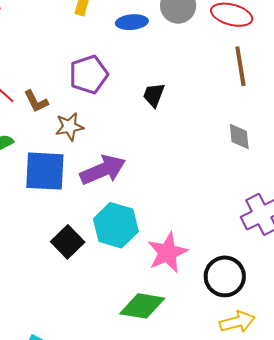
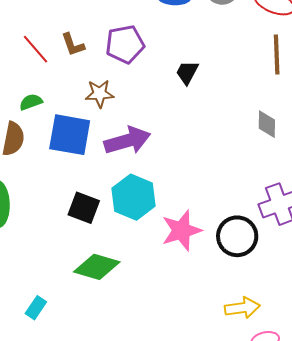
brown L-shape: (36, 101) -> (73, 45), moved
black square: (68, 242) -> (84, 208), turned -32
black circle: (225, 276) -> (237, 236), moved
green diamond: (142, 306) -> (97, 267), moved

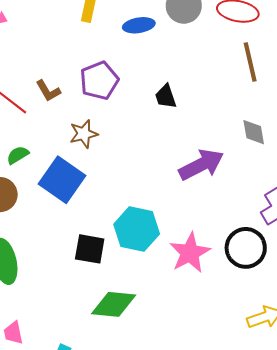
black trapezoid: (187, 72) -> (166, 97), turned -36
blue square: (70, 135) -> (62, 180), turned 36
purple arrow: (127, 141) -> (201, 165), moved

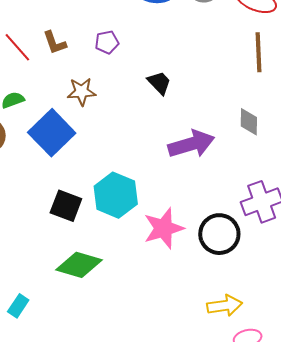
purple pentagon: (99, 81) -> (107, 42), size x0.6
black trapezoid: (166, 97) -> (159, 83), moved, turned 144

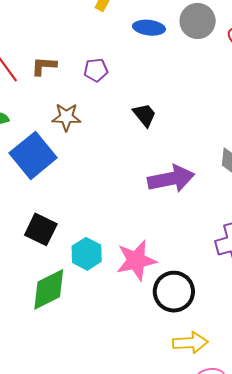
brown L-shape: (55, 43) -> (44, 66), turned 108
cyan hexagon: (116, 195) -> (87, 254), moved, size x0.7
black circle: (219, 234) -> (174, 292), moved
green diamond: (79, 265) -> (49, 289), turned -48

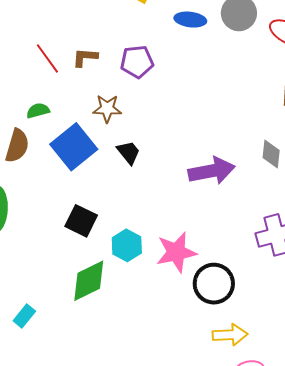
purple pentagon: (96, 70) -> (137, 62), size x1.4
black trapezoid: (145, 115) -> (129, 152), moved

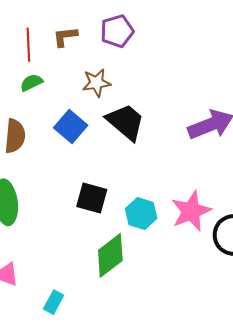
red line: (47, 58) -> (28, 45), turned 44
green semicircle: (38, 111) -> (31, 83), moved
blue square: (74, 147) -> (71, 126), size x0.7
black trapezoid: (129, 152) -> (126, 122), size x1.6

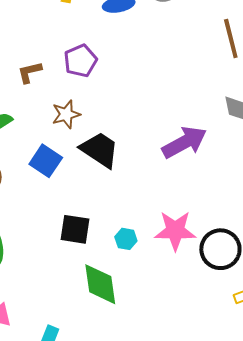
pink star: (191, 211) -> (175, 231), turned 30
cyan hexagon: (141, 214) -> (126, 239), size x0.7
green diamond: (110, 255) -> (100, 284), turned -54

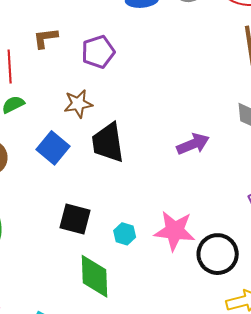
brown L-shape: (30, 72) -> (45, 38), moved
purple arrow: (184, 142) -> (193, 144), size x0.7
black trapezoid: (100, 150) -> (108, 143), turned -138

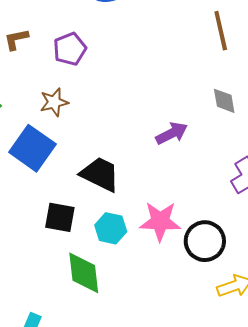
black trapezoid: (108, 143) -> (100, 174), moved, turned 129
blue square: (53, 148) -> (32, 148), size x1.4
cyan hexagon: (125, 234) -> (111, 228), size x1.4

